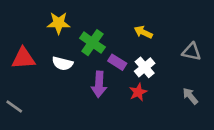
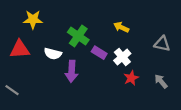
yellow star: (59, 23) -> (33, 19), moved
purple arrow: (99, 84) -> (72, 71), moved
red star: (138, 92) -> (131, 78), moved

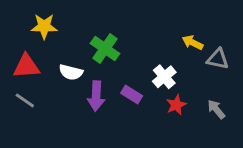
yellow arrow: (121, 27) -> (193, 43), moved
purple rectangle: (99, 53) -> (132, 95), moved
gray line: (12, 90) -> (25, 100), moved

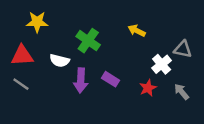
yellow arrow: (193, 43) -> (137, 31), moved
white cross: (164, 77) -> (162, 64), moved

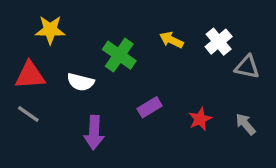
yellow arrow: (137, 31) -> (171, 40), moved
white cross: (162, 64) -> (219, 42), moved
purple rectangle: (111, 79) -> (150, 107), turned -63
purple arrow: (81, 80) -> (94, 133), moved

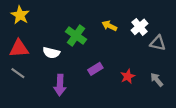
yellow star: (50, 30) -> (20, 15), moved, turned 30

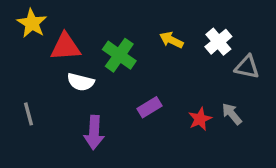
red triangle: (19, 48) -> (66, 47), moved
gray line: (18, 73) -> (29, 114), turned 40
gray arrow: (157, 80) -> (232, 114), moved

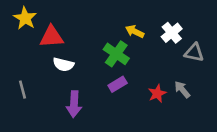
green cross: (119, 55) -> (116, 54), moved

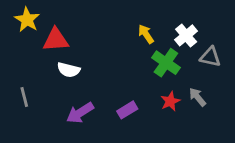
yellow arrow: (135, 31) -> (146, 34), turned 30
green cross: (116, 54) -> (166, 63), moved
purple rectangle: (118, 84) -> (127, 110), moved
purple arrow: (74, 104) -> (80, 113), turned 55

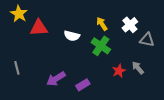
green cross: (166, 63) -> (101, 46), moved
white semicircle: (69, 70) -> (72, 36), moved
purple rectangle: (127, 110) -> (83, 85), moved

